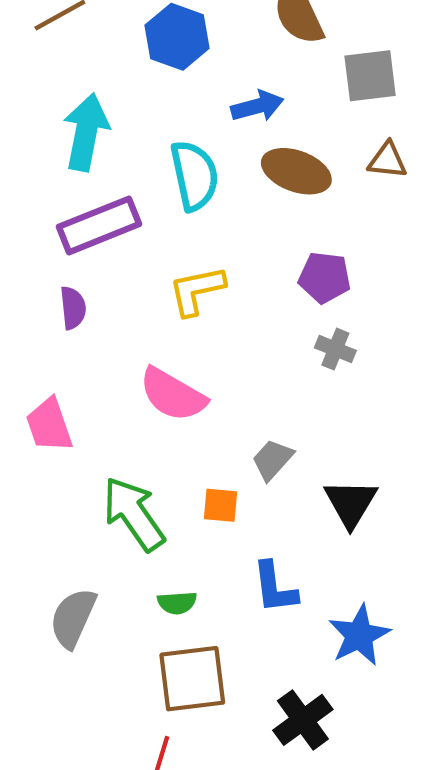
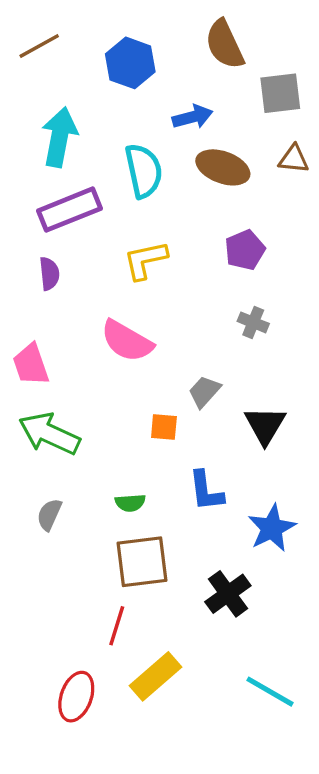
purple pentagon: (325, 277) -> (245, 250), turned -30
gray cross: (335, 349) -> (253, 322), moved
green arrow: (134, 514) -> (49, 434), moved, turned -30
gray semicircle: (73, 618) -> (49, 515), size x0.7

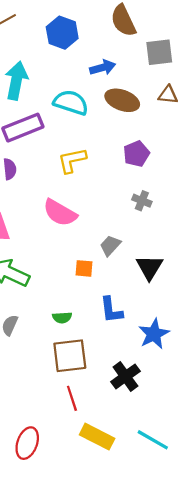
cyan semicircle: (144, 171) -> (71, 102), turned -60
red line: (117, 626) -> (72, 398), moved, turned -35
yellow rectangle: (155, 676) -> (97, 437), moved, turned 68

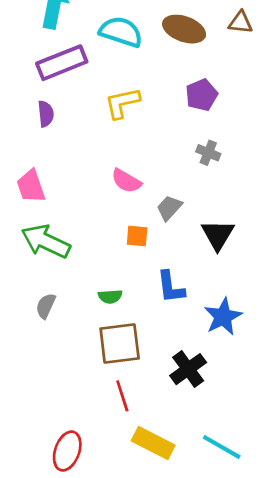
pink semicircle: (60, 213) -> (126, 181), moved, size x0.7

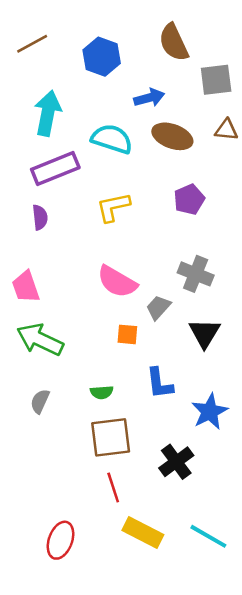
gray cross: (208, 153) -> (196, 274), moved, size x1.5
pink semicircle: (126, 181) -> (117, 282), size x1.4

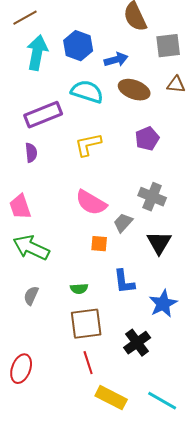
blue hexagon: (102, 57) -> (78, 46), moved
cyan arrow: (48, 113) -> (37, 53), moved
red ellipse: (60, 540) -> (21, 369), moved

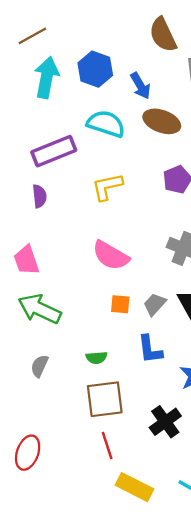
blue arrow: (116, 60) -> (140, 86), turned 75
gray trapezoid: (123, 223) -> (155, 304), moved

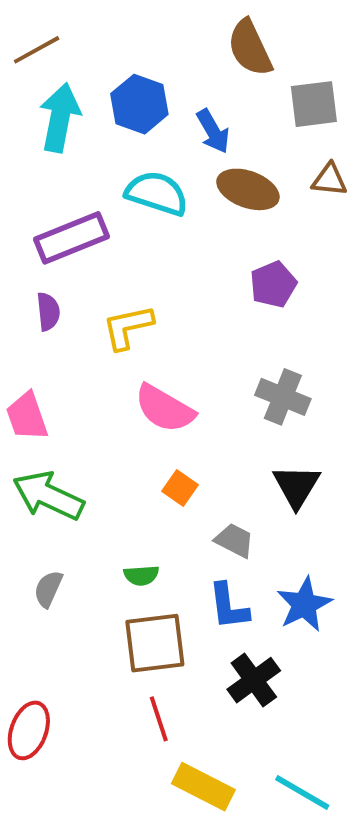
yellow L-shape: (107, 187) -> (128, 327), moved
orange square: (120, 304) -> (180, 488), turned 30
gray trapezoid: (155, 304) -> (234, 540), moved, turned 75
blue L-shape: (150, 349) -> (229, 606), moved

